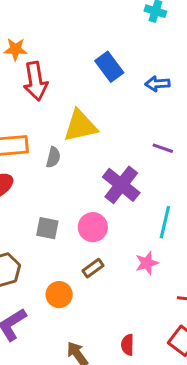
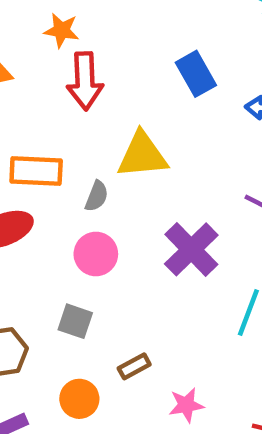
pink circle: (93, 227) -> (96, 254), moved
gray square: (47, 228) -> (75, 321), moved
pink star: (147, 263) -> (186, 405), moved

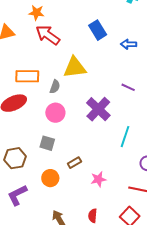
red arrow: (85, 81) -> (48, 35), turned 130

